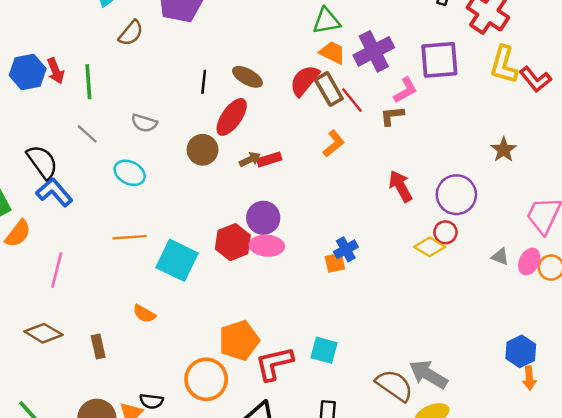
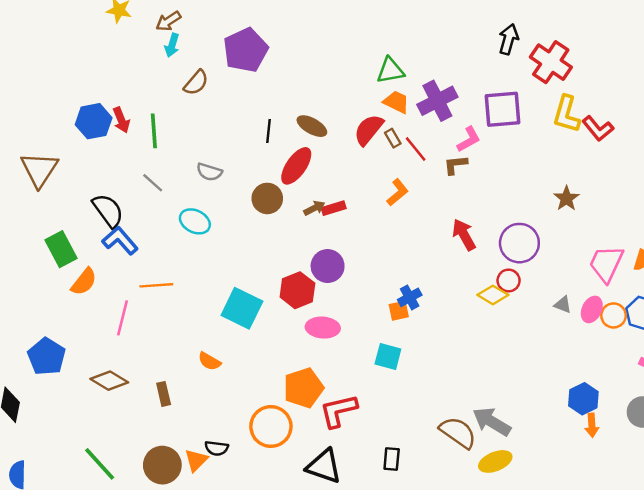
brown rectangle: (329, 89) -> (393, 138), size x0.6
orange line: (130, 237) -> (156, 285), moved
pink ellipse: (267, 246) -> (323, 328), moved
cyan square: (324, 350) -> (388, 356), moved

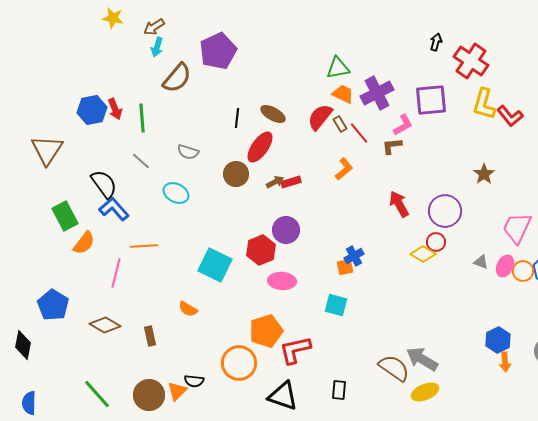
black arrow: (509, 39) -> (436, 42), size x0.7
brown semicircle: (196, 83) -> (177, 78), size x1.4

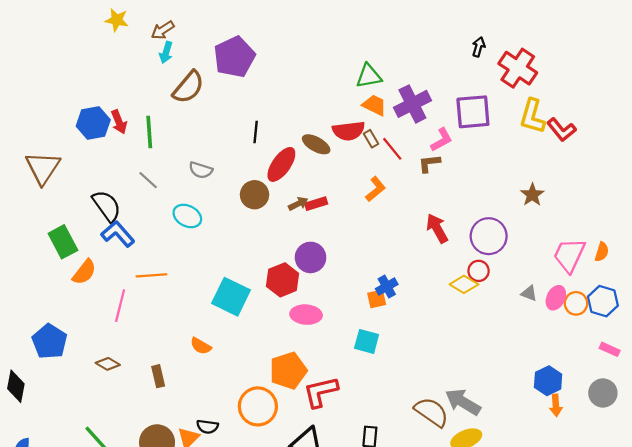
brown ellipse: (273, 114) -> (316, 144), moved
red semicircle: (320, 117) -> (349, 131), turned -136
brown diamond: (105, 325) -> (108, 364), size x0.7

